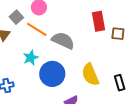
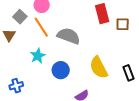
orange line: (37, 29) -> (41, 27), turned 30
blue circle: (52, 74) -> (61, 70), size x0.7

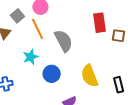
gray semicircle: (69, 36) -> (64, 41), turned 35

